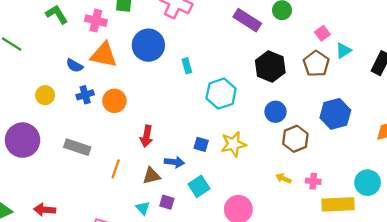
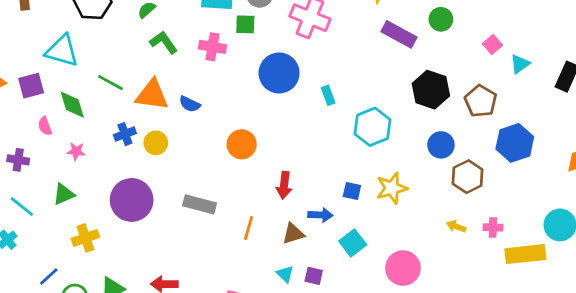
orange triangle: (104, 55) -> (152, 95), moved
brown pentagon: (316, 64) -> (481, 101), moved
blue cross: (85, 95) -> (125, 134), moved
purple square: (167, 202) -> (314, 276), moved

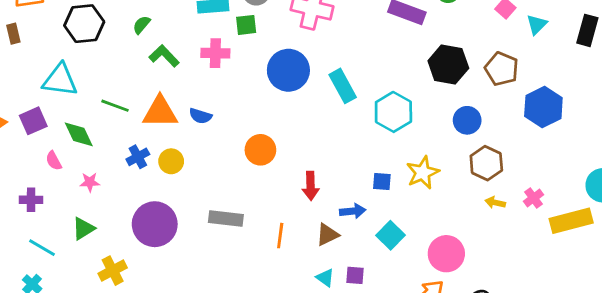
cyan rectangle: (328, 95) -> (343, 86), size x1.6
brown hexagon: (468, 177) -> (486, 163), moved
pink cross: (493, 227) -> (534, 198), turned -30

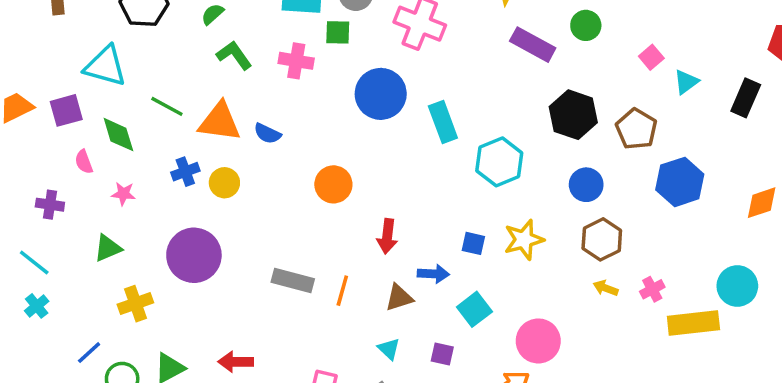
gray rectangle: (226, 218) -> (293, 281), moved
cyan line: (42, 248) -> (34, 263), moved
purple square: (355, 275) -> (442, 354), moved

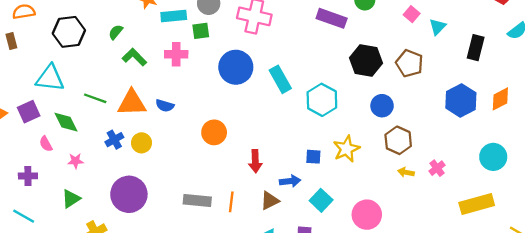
black rectangle: (746, 98) -> (476, 48), moved
blue hexagon: (680, 182) -> (461, 100), moved
yellow rectangle: (693, 323) -> (477, 204), moved

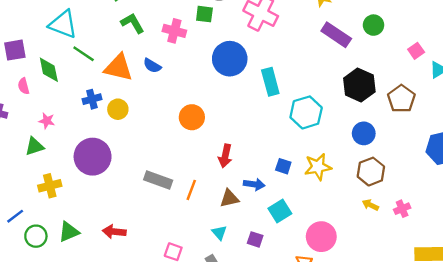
cyan triangle: (50, 78) -> (63, 24), moved
blue semicircle: (165, 106) -> (152, 66), moved
pink star: (76, 161) -> (47, 121), moved

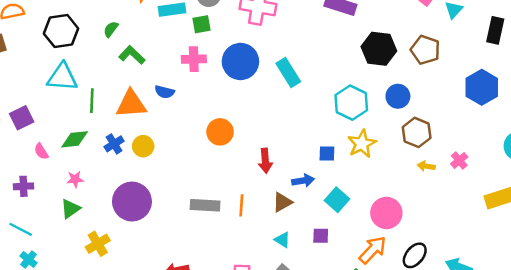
pink cross: (174, 31) -> (194, 59), moved
green line: (84, 54) -> (92, 101), turned 75
green diamond: (49, 70) -> (75, 139), moved, turned -68
cyan hexagon: (306, 112) -> (351, 103), moved

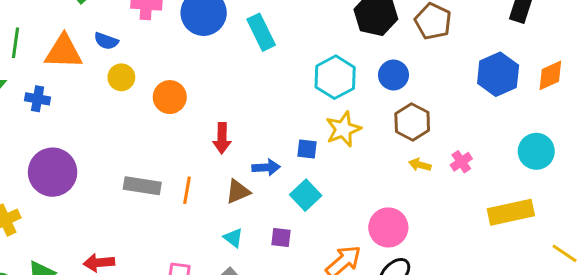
blue cross: (114, 144) -> (38, 99), turned 36
yellow circle: (143, 146) -> (121, 77), moved
blue square: (327, 154) -> (307, 149), moved
pink circle: (386, 213) -> (388, 227), moved

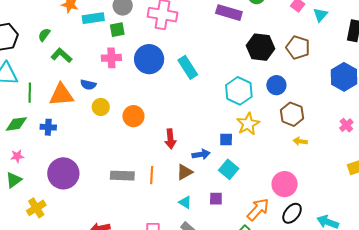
pink cross: (461, 162) -> (346, 125), moved

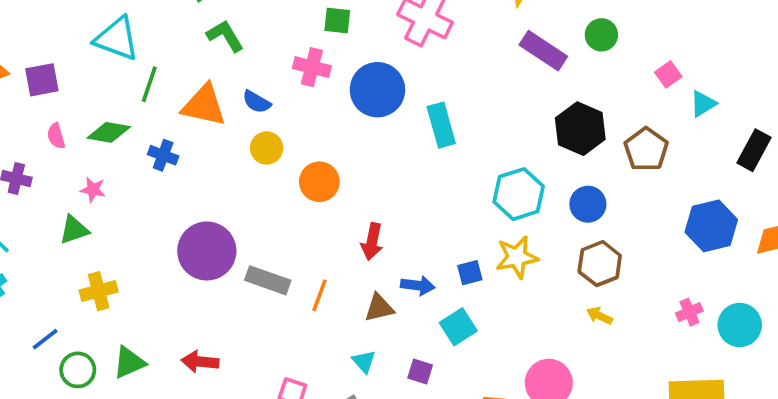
blue square: (226, 139) -> (470, 273), turned -32
purple circle: (63, 173) -> (207, 251), moved

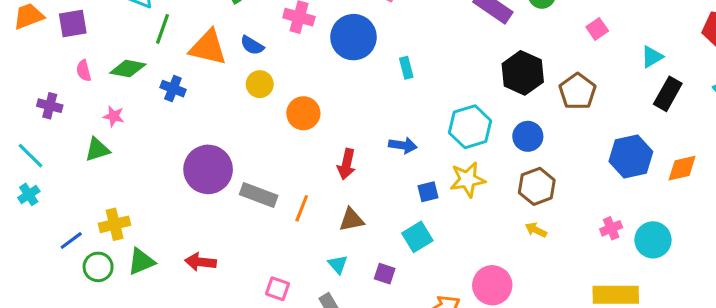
cyan triangle: (703, 104) -> (652, 57), moved
cyan rectangle: (441, 125) -> (406, 68), size x0.6
blue arrow: (418, 285) -> (403, 145), moved
yellow cross: (99, 291) -> (115, 224), moved

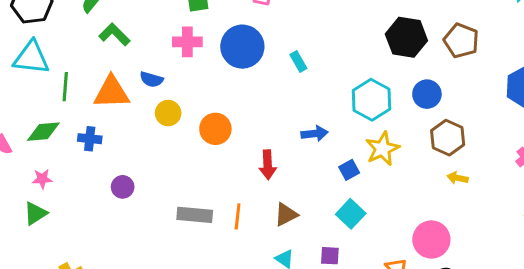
purple circle: (208, 169) -> (123, 187), moved, size x0.5

